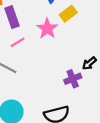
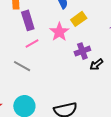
purple cross: (73, 79) -> (82, 51), moved

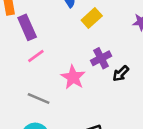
pink star: (59, 32) -> (73, 77), moved
gray line: (22, 66) -> (39, 98), moved

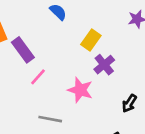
yellow rectangle: (92, 18) -> (91, 40), moved
black arrow: (121, 73) -> (129, 103), moved

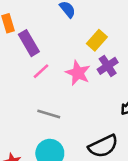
pink star: (80, 90) -> (78, 73), moved

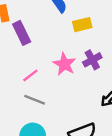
yellow rectangle: (97, 40) -> (82, 25), moved, turned 30
pink line: (41, 71) -> (30, 75), moved

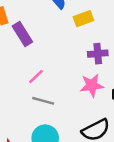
purple cross: (92, 60) -> (98, 54), turned 30
pink star: (64, 64) -> (92, 85), moved, turned -30

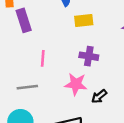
pink line: (36, 76) -> (43, 58), moved, turned -56
gray line: (43, 101) -> (27, 87), turned -36

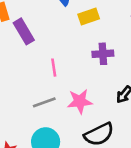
pink star: (76, 84) -> (80, 101), moved

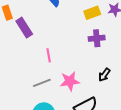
yellow rectangle: (89, 17) -> (92, 13), moved
purple cross: (103, 54) -> (97, 38), moved

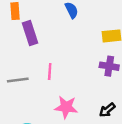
gray line: (42, 83) -> (18, 80), moved

